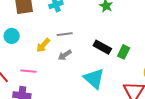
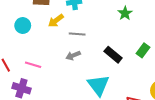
yellow arrow: (43, 45) -> (56, 21), moved
green rectangle: (124, 52) -> (143, 50), moved

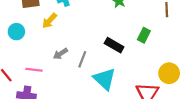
gray line: (77, 34) -> (82, 59), moved, turned -63
gray arrow: (73, 55) -> (60, 54), moved

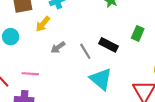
gray arrow: (60, 54) -> (58, 47), moved
gray line: (82, 59) -> (85, 51), moved, turned -49

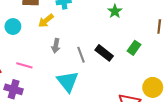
gray arrow: (58, 47) -> (56, 46), turned -56
cyan triangle: (101, 79) -> (68, 81), moved

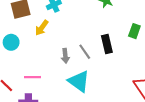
gray arrow: (56, 46) -> (65, 56), moved
black rectangle: (104, 53) -> (107, 44), turned 54

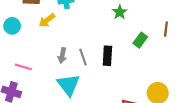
green rectangle: (134, 31) -> (140, 40), moved

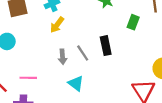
yellow arrow: (47, 20) -> (57, 25), moved
cyan triangle: (68, 85) -> (76, 83), size x0.7

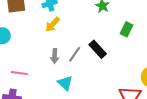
black rectangle: (106, 46) -> (98, 49), turned -36
gray line: (83, 53) -> (75, 54), turned 63

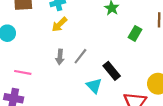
black rectangle: (98, 49) -> (112, 71), moved
cyan triangle: (65, 83) -> (94, 86), moved

